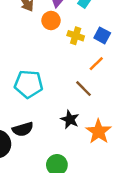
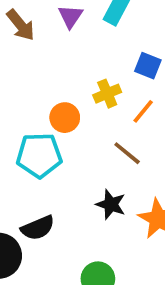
orange circle: (51, 21) -> (65, 118), moved
yellow cross: (76, 36) -> (107, 94), moved, turned -35

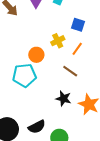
black semicircle: (38, 228) -> (37, 127), moved

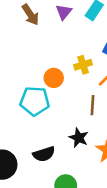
brown line: (70, 71) -> (92, 105), turned 49
black semicircle: (37, 127) -> (44, 154), moved

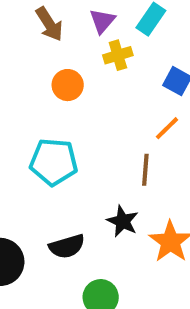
yellow cross: (83, 65) -> (118, 55), moved
orange circle: (54, 78) -> (68, 85), moved

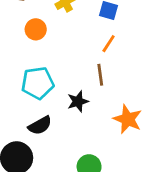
black star: (123, 221) -> (78, 101), moved, turned -30
black semicircle: (67, 246) -> (40, 125), moved

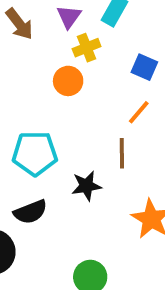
orange circle: (36, 29) -> (68, 81), moved

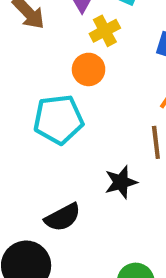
cyan pentagon: (35, 153) -> (58, 119), moved

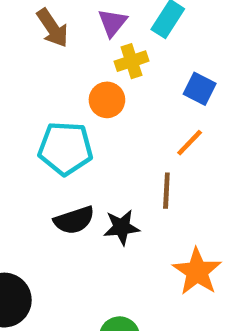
black semicircle: (63, 217) -> (74, 220), moved

